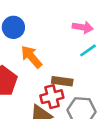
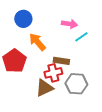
pink arrow: (83, 27) -> (69, 24), moved

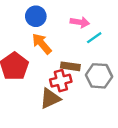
blue circle: (23, 19) -> (36, 16), moved
gray hexagon: (76, 84) -> (99, 76), moved

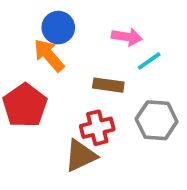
orange arrow: (42, 44) -> (49, 55), moved
brown rectangle: (70, 66) -> (108, 85), moved

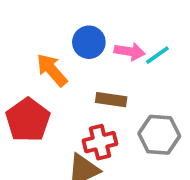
blue circle: (58, 28) -> (89, 42), moved
cyan line: (149, 61) -> (157, 55), moved

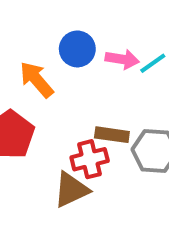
brown rectangle: (111, 100) -> (112, 135), moved

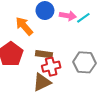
brown rectangle: (112, 135) -> (44, 54), moved

